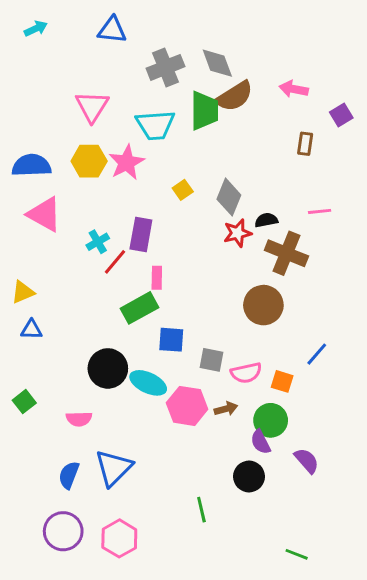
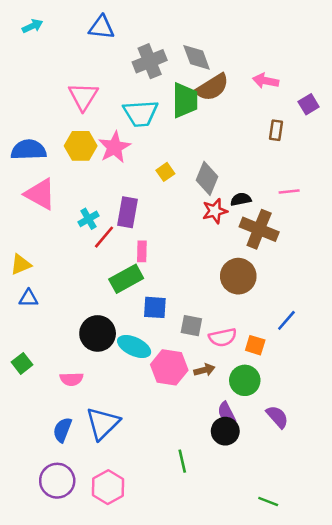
purple semicircle: (261, 442) -> (227, 413), moved

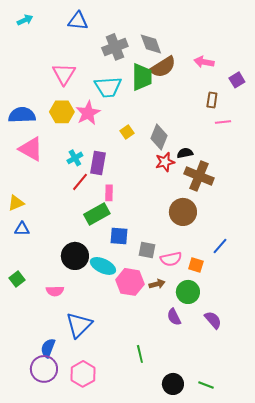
pink line: (289, 191) -> (223, 122), moved
cyan cross: (88, 219) -> (75, 158), moved
blue semicircle: (62, 430) -> (48, 348), moved
black circle: (225, 431) -> (173, 384), moved

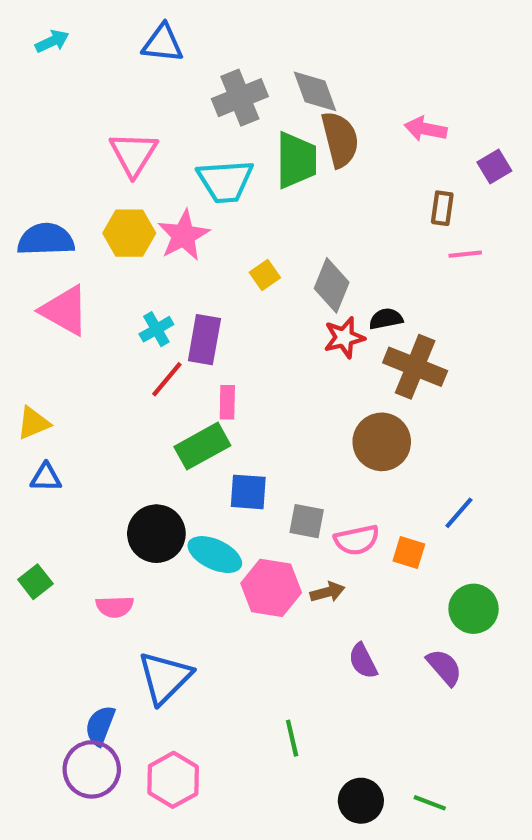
brown semicircle: (163, 67) -> (340, 139), turned -72
green circle: (188, 292) -> (474, 609), moved

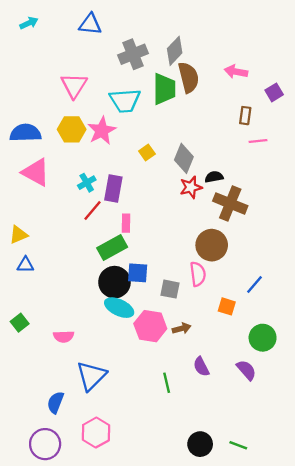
gray diamond: (315, 91) -> (175, 51), turned 64
black circle: (156, 534) -> (114, 282), moved
pink semicircle: (357, 540) -> (198, 274), moved, turned -85
green line: (292, 738) -> (167, 383), moved
purple circle: (92, 769) -> (45, 444), moved

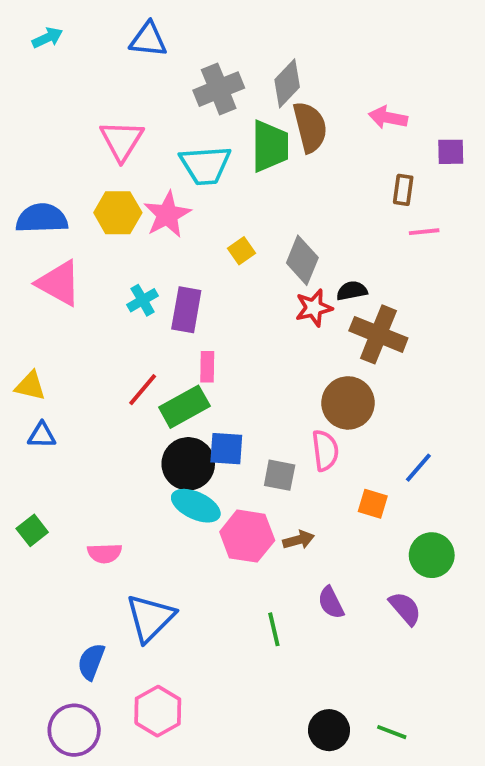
purple square: (274, 92) -> (451, 152), turned 30
red line: (93, 210) -> (143, 390), moved
yellow triangle: (18, 235) -> (30, 386), turned 36

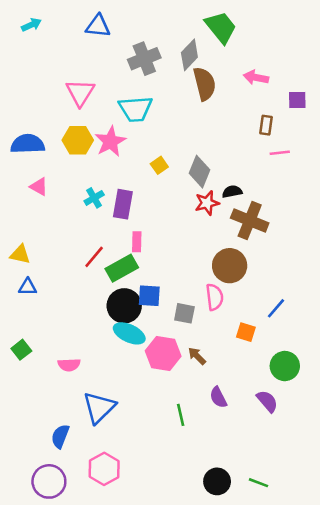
green trapezoid: (270, 146) -> (221, 27), moved, turned -39
pink triangle: (59, 283) -> (39, 187), size x0.6
brown arrow: (299, 540) -> (197, 356), turned -120

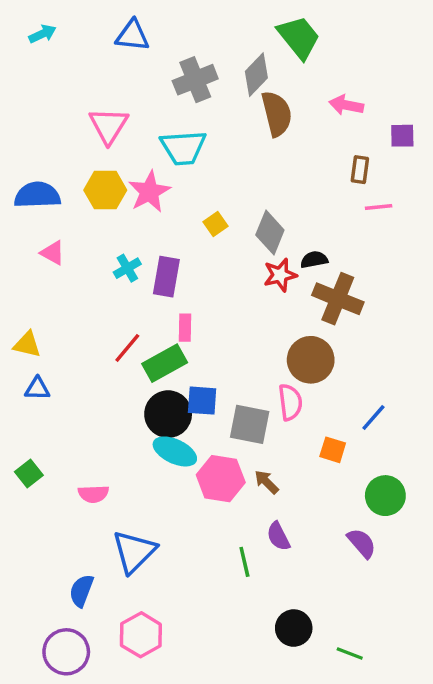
gray square: (184, 313) -> (250, 424), size x1.4
purple semicircle: (218, 397) -> (278, 536), moved
black circle: (217, 481) -> (294, 628), moved

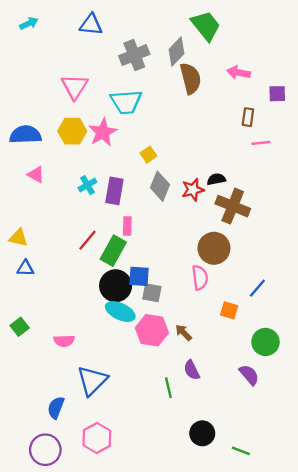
gray diamond: (270, 232) -> (160, 186), moved
green rectangle: (165, 363) -> (113, 251), turned -32
gray square: (250, 424) -> (152, 293), moved, size x0.7

